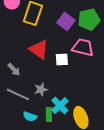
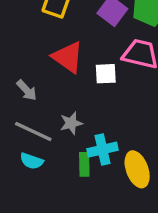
cyan cross: (60, 105) -> (102, 150), turned 30
cyan semicircle: (30, 116) -> (32, 161), moved

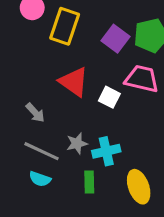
white square: (106, 74) -> (109, 97), turned 30
cyan cross: (102, 150) -> (106, 151), moved

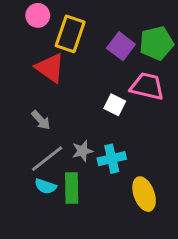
red triangle: (74, 82) -> (50, 68), moved
gray line: (41, 151) -> (47, 159), turned -63
green rectangle: (89, 182) -> (72, 188), moved, size x1.4

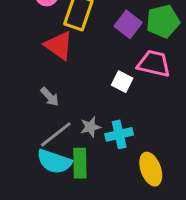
cyan semicircle: (45, 186) -> (54, 162), size x1.6

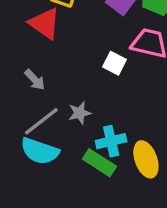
cyan cross: (119, 134) -> (111, 141), moved
green rectangle: (80, 163) -> (99, 163), moved, turned -56

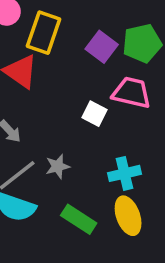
cyan cross: (111, 141) -> (124, 173), moved

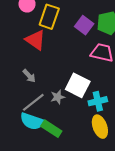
white square: (95, 114) -> (78, 85), moved, size x1.6
green rectangle: (79, 219) -> (51, 129), moved

